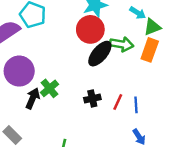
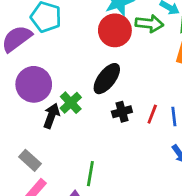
green arrow: (122, 44) -> (149, 24), moved
black ellipse: (100, 54) -> (107, 79), moved

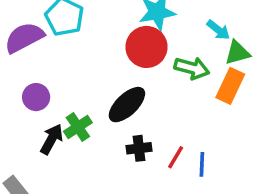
green arrow: (149, 24) -> (192, 68), moved
purple circle: (34, 84) -> (36, 97), size x0.6

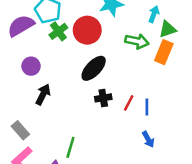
cyan arrow: (218, 30) -> (154, 14), turned -105
red circle: (146, 47) -> (87, 30), moved
green cross: (78, 127) -> (58, 31), moved

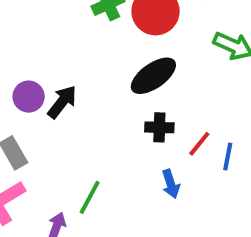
purple circle: (31, 66) -> (29, 97), moved
blue arrow: (148, 139) -> (171, 184), moved

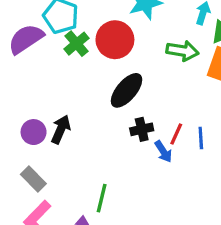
blue arrow: (171, 184) -> (163, 151), moved

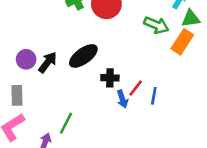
black ellipse: (127, 90) -> (83, 56), moved
gray rectangle: (33, 179) -> (17, 95), turned 30

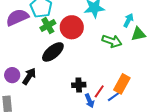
orange rectangle: (182, 42) -> (122, 84), moved
black ellipse: (83, 56) -> (53, 52), moved
blue line: (154, 96) -> (114, 96), turned 48

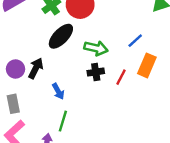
green arrow: (112, 41) -> (96, 48), moved
blue line: (114, 96) -> (135, 41), moved
blue arrow: (90, 101) -> (58, 91), moved

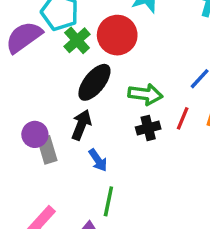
black arrow: (36, 68) -> (81, 125), moved
red line: (121, 77) -> (183, 118), moved
gray rectangle: (13, 104) -> (47, 150), moved

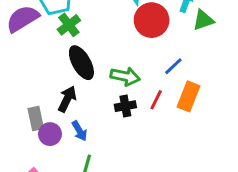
red circle: (117, 35) -> (152, 20), moved
black ellipse: (94, 82) -> (81, 63), turned -72
purple circle: (35, 134) -> (50, 134), moved

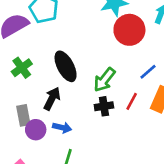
green cross: (69, 25) -> (22, 68), moved
green arrow: (125, 76) -> (104, 80), turned 115
blue arrow: (79, 131) -> (62, 128), turned -48

